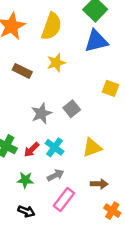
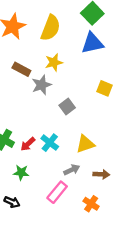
gray star: (41, 113) -> (42, 85), moved
gray arrow: (56, 175) -> (72, 170), moved
brown arrow: (99, 184) -> (101, 174), moved
black arrow: (26, 211) -> (12, 202), moved
orange cross: (112, 211) -> (91, 204), moved

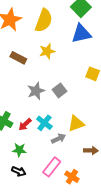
gray star: (42, 85) -> (36, 91), moved
gray arrow: (72, 170) -> (58, 138), moved
black arrow: (12, 202) -> (19, 171), moved
orange cross: (91, 204) -> (72, 177), moved

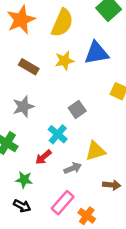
blue triangle: (81, 34) -> (96, 53), moved
gray star: (36, 91) -> (23, 107), moved
cyan cross: (44, 123) -> (58, 134), moved
red arrow: (25, 124) -> (43, 157), moved

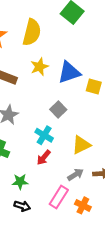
blue triangle: (96, 53) -> (69, 72), moved
red arrow: (43, 157) -> (44, 157), moved
gray arrow: (73, 168) -> (76, 175), moved

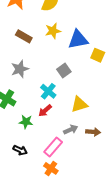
green star: (20, 182) -> (26, 122), moved
orange cross: (83, 205) -> (51, 168), moved

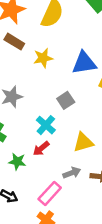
yellow star: (53, 31) -> (43, 58), moved
brown rectangle: (24, 36) -> (14, 42), moved

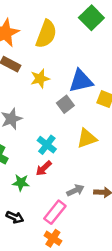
gray square: (66, 100) -> (65, 104), moved
yellow triangle: (83, 142) -> (87, 138), moved

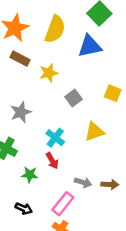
blue triangle: (81, 81) -> (90, 46), moved
red arrow: (44, 168) -> (52, 161), turned -77
gray arrow: (75, 190) -> (83, 182), turned 42

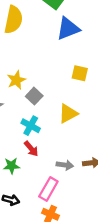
blue triangle: (90, 46) -> (68, 29), moved
yellow star: (49, 73) -> (16, 80), moved
gray square: (74, 98) -> (34, 96), moved

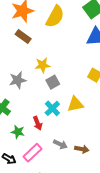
cyan cross: (31, 126) -> (52, 108), moved
pink rectangle: (48, 189) -> (32, 153), moved

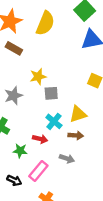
gray square: (53, 82) -> (51, 93), turned 32
red arrow: (38, 123) -> (40, 139), turned -48
brown arrow: (82, 149) -> (76, 135), moved

